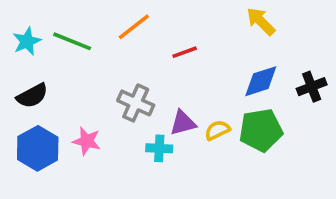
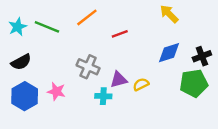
green pentagon: (261, 130) -> (194, 83), moved

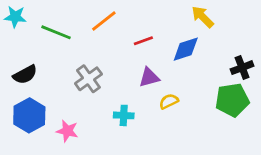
cyan star: (18, 27) -> (15, 17), moved, turned 30
blue diamond: (169, 53) -> (186, 49), moved
gray cross: (88, 67) -> (88, 79), moved, turned 30
purple triangle: (119, 80) -> (149, 77), moved
pink star: (56, 91) -> (67, 131), moved

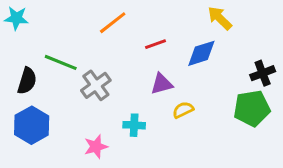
green line: (56, 32) -> (61, 62), moved
black semicircle: (25, 75) -> (27, 81), turned -45
pink star: (67, 131) -> (96, 147), moved, turned -30

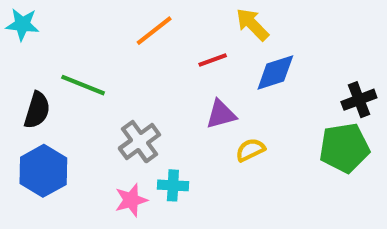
yellow arrow: (220, 18) -> (252, 24), moved
gray cross: (96, 85) -> (139, 142), moved
cyan cross: (134, 125) -> (173, 185), moved

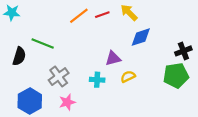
red line: (213, 60) -> (102, 15), moved
gray cross: (139, 142) -> (59, 77), moved
blue hexagon: (43, 171) -> (30, 101), moved
cyan cross: (173, 185) -> (97, 80), moved

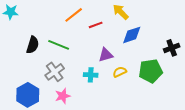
red line: (102, 15) -> (96, 25), moved
green line: (43, 43) -> (59, 45), moved
black semicircle: (19, 56) -> (33, 45), moved
green pentagon: (176, 75) -> (151, 71), moved

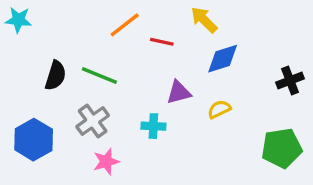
red line: (96, 25) -> (162, 42), turned 32
green pentagon: (151, 71) -> (282, 148), moved
yellow semicircle: (120, 72) -> (219, 109), moved
blue hexagon: (28, 95) -> (34, 140), moved

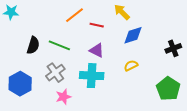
purple triangle: (179, 92) -> (97, 50), moved, turned 42
cyan cross: (153, 126) -> (92, 76), size x1.6
green pentagon: (282, 148) -> (168, 89), turned -30

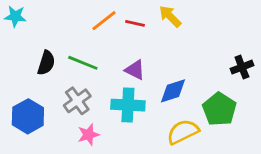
red line: (97, 25) -> (135, 23), moved
blue diamond: (133, 35) -> (173, 91), moved
yellow semicircle: (131, 65) -> (183, 132), moved, size x1.6
green pentagon: (168, 89) -> (219, 109), moved

